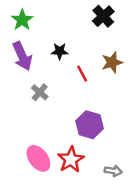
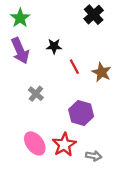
brown star: (112, 62) -> (102, 72), moved, turned -30
gray cross: (40, 92) -> (36, 94), moved
gray arrow: (113, 171) -> (94, 156), moved

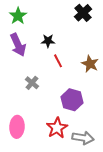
red line: (74, 67) -> (58, 61), moved
pink ellipse: (35, 143) -> (17, 127), moved, turned 40
gray arrow: (94, 156) -> (83, 138), size x1.5

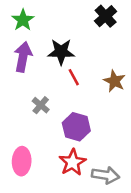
black star: (48, 41) -> (61, 52), size x1.5
purple arrow: (18, 45) -> (23, 57), turned -145
purple hexagon: (72, 100) -> (76, 127), moved

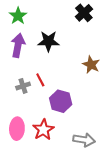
red line: (74, 77) -> (40, 80), moved
gray cross: (41, 105) -> (23, 86), moved, turned 32
red star: (72, 162) -> (43, 130), moved

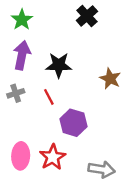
black cross: (84, 13) -> (87, 16), moved
black star: (48, 41) -> (59, 65), moved
gray cross: (23, 86) -> (16, 93), moved

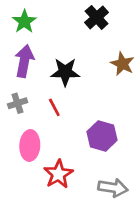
brown star: (110, 79) -> (122, 64), moved
purple hexagon: (73, 123) -> (102, 136), moved
pink ellipse: (21, 156) -> (30, 146), moved

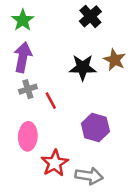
black star: (65, 72) -> (83, 67), moved
gray cross: (18, 103) -> (28, 89), moved
gray arrow: (113, 188) -> (89, 176), moved

